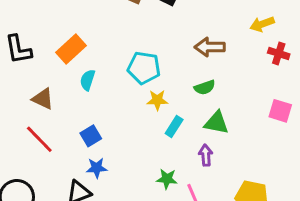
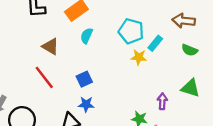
green semicircle: (205, 87) -> (190, 50), moved, turned 35
green triangle: (216, 123) -> (191, 88), moved
cyan rectangle: (174, 127) -> (155, 43), moved
purple arrow: (206, 155) -> (162, 101), moved

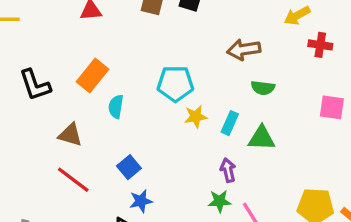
cyan rectangle: (155, 43) -> (230, 123), moved
green triangle: (191, 88) -> (261, 138), moved
purple arrow: (162, 101) -> (228, 170), moved

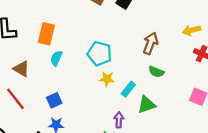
brown arrow: (244, 50) -> (150, 43), turned 105
orange rectangle: (93, 76) -> (46, 34), turned -40
green triangle: (261, 138) -> (146, 105), turned -36

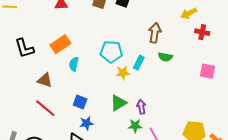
orange rectangle: (46, 34) -> (60, 44), turned 54
cyan rectangle: (128, 89) -> (139, 63), moved
blue square: (54, 100) -> (80, 102), turned -32
green triangle: (146, 105) -> (118, 103), moved

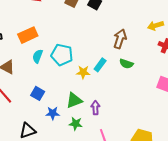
cyan pentagon: (111, 52) -> (62, 55), moved
blue star: (86, 123) -> (53, 113), moved
green star: (135, 126) -> (76, 124), moved

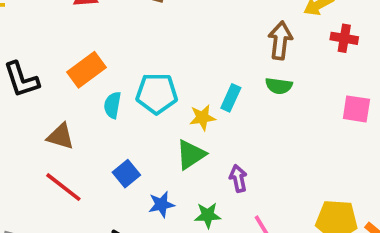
brown arrow: (120, 39) -> (280, 40), moved
blue square: (38, 93) -> (126, 174), turned 32
green triangle: (74, 100) -> (191, 155), moved

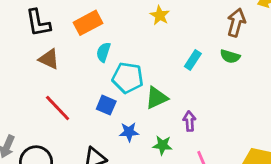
cyan pentagon: (157, 93) -> (128, 78), moved
yellow star: (202, 118) -> (160, 15), moved, turned 30
brown triangle: (61, 136) -> (49, 59), moved
blue square: (126, 174) -> (106, 105), turned -36

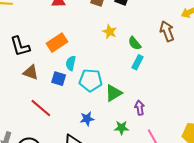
brown arrow: (236, 23) -> (167, 31), turned -30
green semicircle: (230, 56) -> (135, 43), moved, turned 40
blue square: (106, 105) -> (59, 79), moved
blue star: (129, 132) -> (87, 119), moved

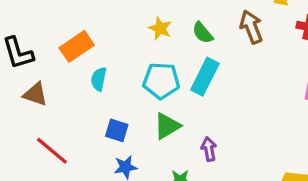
green semicircle: (135, 43) -> (203, 33), moved
cyan rectangle: (138, 62) -> (205, 77), size x1.5
blue square: (59, 79) -> (117, 130), moved
cyan pentagon: (91, 80) -> (161, 81), moved

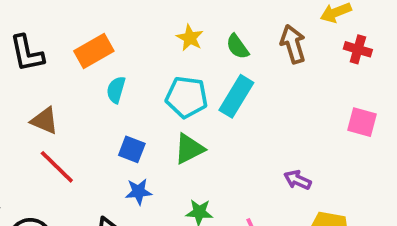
brown triangle: (35, 94) -> (45, 121), moved
purple arrow: (209, 149) -> (298, 180), moved, turned -60

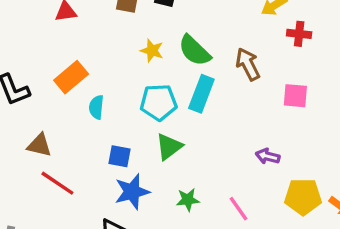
brown arrow: (293, 44) -> (248, 64), moved
green semicircle: (237, 47) -> (195, 51), size x1.5
pink square: (362, 122) -> (295, 96), moved
blue star: (139, 192) -> (132, 192), size x1.5

